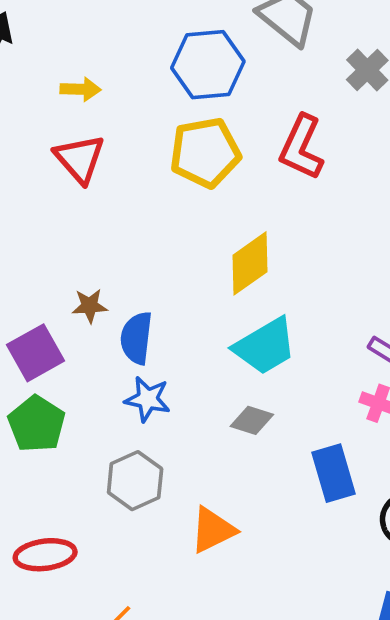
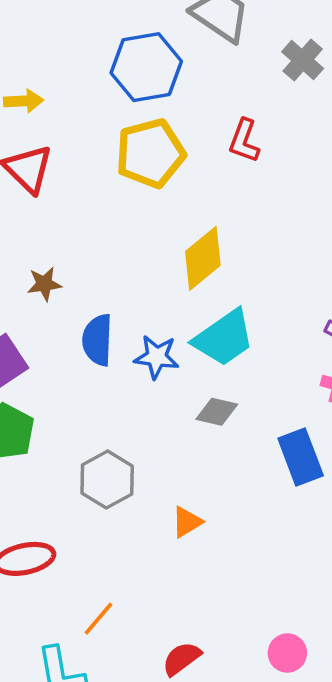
red L-shape: (301, 147) -> (244, 141), size x0.7
brown star: (90, 306) -> (44, 284), moved
blue star: (148, 399) -> (157, 357), moved
orange triangle: (213, 530) -> (187, 522), size x0.7

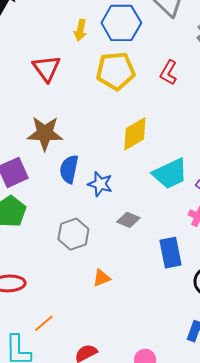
yellow arrow: (24, 101) -> (80, 30), moved, turned 95
brown star: (44, 284) -> (45, 133), size x1.8
cyan trapezoid: (224, 338) -> (170, 174), moved
gray hexagon: (107, 480) -> (73, 234), moved

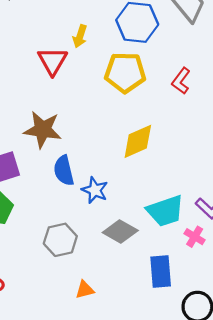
yellow arrow: (80, 30) -> (80, 36), moved
blue semicircle: (69, 169) -> (64, 171), turned -32
cyan trapezoid: (170, 174) -> (165, 211), moved
gray diamond: (128, 220) -> (120, 232), size x1.4

